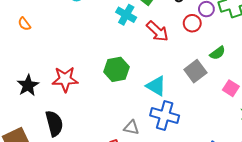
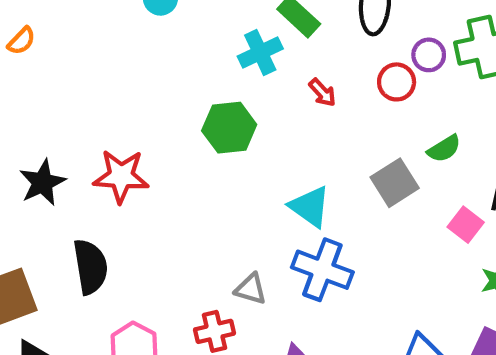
cyan cross: (126, 15) -> (260, 52), turned 30
orange semicircle: (24, 24) -> (21, 41), moved, turned -104
red arrow: (157, 31) -> (322, 93), size x0.6
green hexagon: (116, 69) -> (229, 128), moved

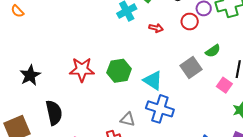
orange semicircle: (21, 41) -> (17, 11), turned 96
red arrow: (322, 93) -> (156, 28), turned -32
green hexagon: (229, 128) -> (119, 71), moved
red star: (121, 176) -> (82, 70), moved

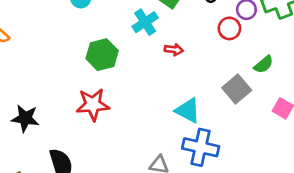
red arrow: (156, 28) -> (174, 50), moved
green hexagon: (119, 71) -> (102, 55), moved
black star: (30, 75) -> (25, 118), turned -30

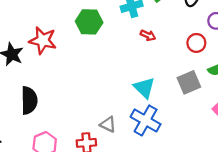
red circle: (229, 28) -> (196, 43), moved
red star: (93, 105) -> (43, 40), moved

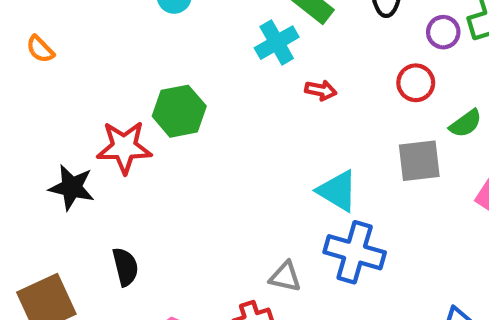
green hexagon: (89, 22) -> (179, 111), moved
gray square: (189, 82) -> (419, 161), turned 30
black semicircle: (29, 100) -> (125, 267), size x0.7

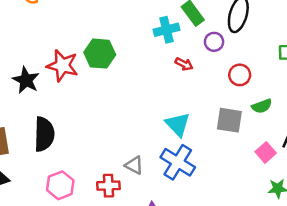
purple circle: (443, 32) -> (214, 42), moved
black semicircle: (125, 267) -> (44, 134), size x1.5

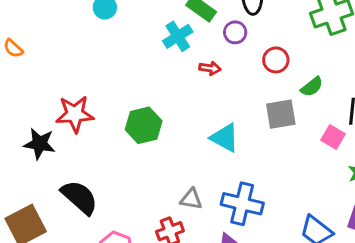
green hexagon: (100, 54) -> (144, 125), moved
black semicircle: (44, 134) -> (79, 197), turned -32
blue cross: (178, 162) -> (242, 204), moved

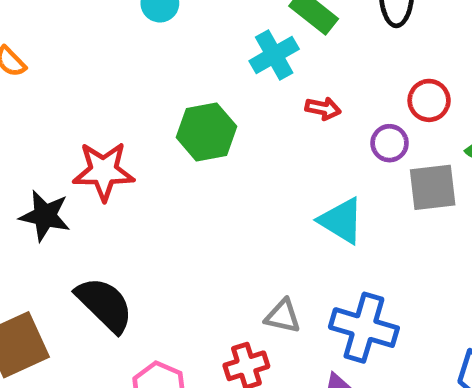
purple circle: (235, 32) -> (390, 143), moved
green hexagon: (144, 125) -> (206, 132), moved

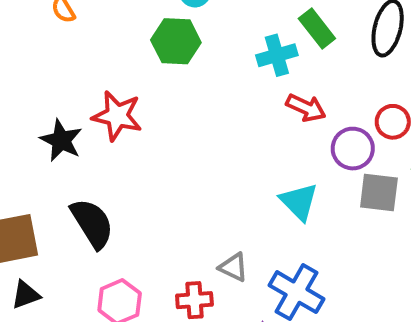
red arrow: (323, 108) -> (306, 108), size x1.4
green hexagon: (206, 132) -> (176, 41), moved
purple circle: (390, 143) -> (353, 149), size x1.4

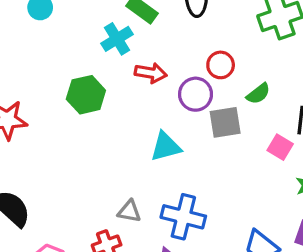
green hexagon: (176, 41) -> (86, 95), moved
cyan triangle: (299, 202) -> (166, 147), turned -44

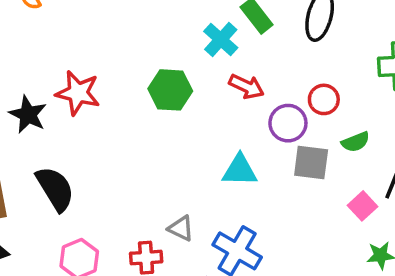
cyan cross: (117, 39) -> (221, 40), turned -32

